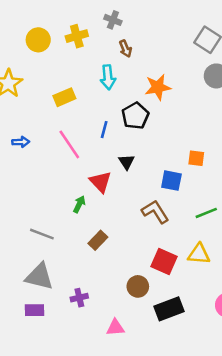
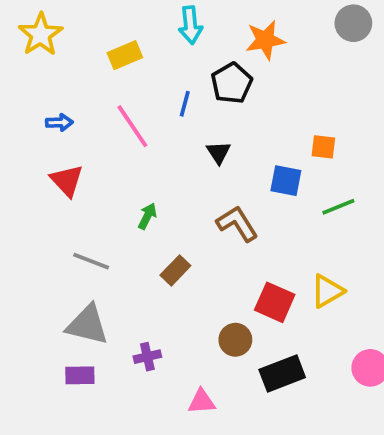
red triangle: (100, 182) -> (67, 181), moved
brown L-shape: (155, 212) -> (237, 224), moved
green line: (206, 213) -> (338, 207), moved
yellow triangle: (199, 254) -> (327, 291), turned -35

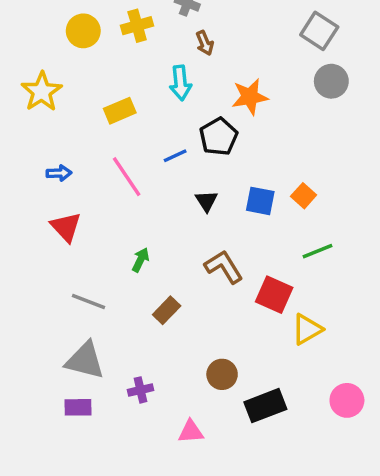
blue line: (185, 104) -> (175, 156), turned 50
orange square: (323, 147) -> (304, 196), turned 35
blue square: (286, 181) -> (260, 201), moved
red square: (275, 302) -> (274, 295), moved

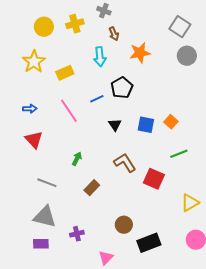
yellow star: (42, 92) -> (34, 62), moved
orange star: (250, 97) -> (140, 53), moved
yellow triangle: (307, 329) -> (190, 203), moved
pink triangle: (191, 432) -> (106, 258), turned -42

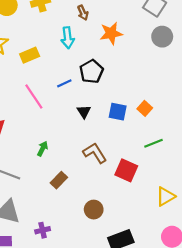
brown circle: (124, 225) -> (94, 210), moved

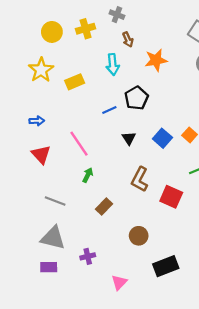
pink line: (34, 96) -> (79, 144), moved
blue square: (118, 112) -> (162, 138), turned 30
brown L-shape: (95, 153) -> (140, 179), turned -120

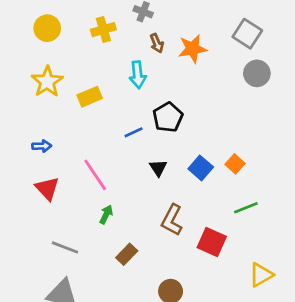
yellow circle: (52, 32) -> (47, 28), moved
orange star: (156, 60) -> (192, 49), moved

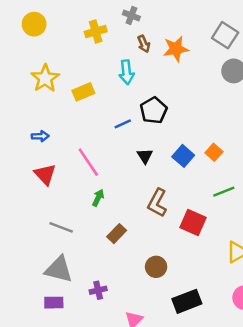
yellow circle: (47, 28) -> (34, 24), moved

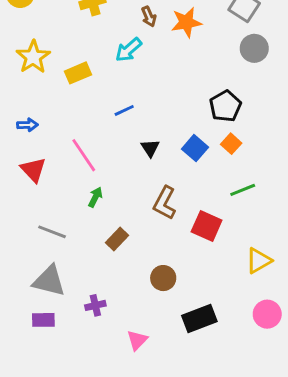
cyan arrow: (126, 72) -> (129, 50), turned 55
black pentagon: (154, 110) -> (225, 106), moved

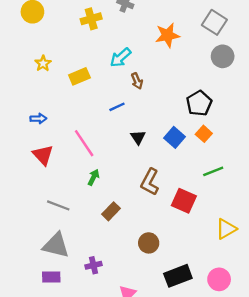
brown arrow: (149, 17) -> (137, 81), moved
yellow star: (33, 57) -> (43, 63), size x0.6
pink circle: (267, 314) -> (219, 279), moved

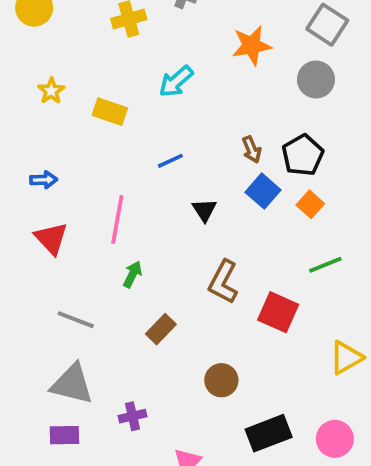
gray circle: (223, 56) -> (316, 80), moved
yellow rectangle: (79, 76) -> (110, 112), turned 42
brown arrow: (137, 81) -> (252, 149), moved
blue square: (174, 137) -> (263, 191), moved
pink line: (84, 143) -> (117, 219), turned 44

